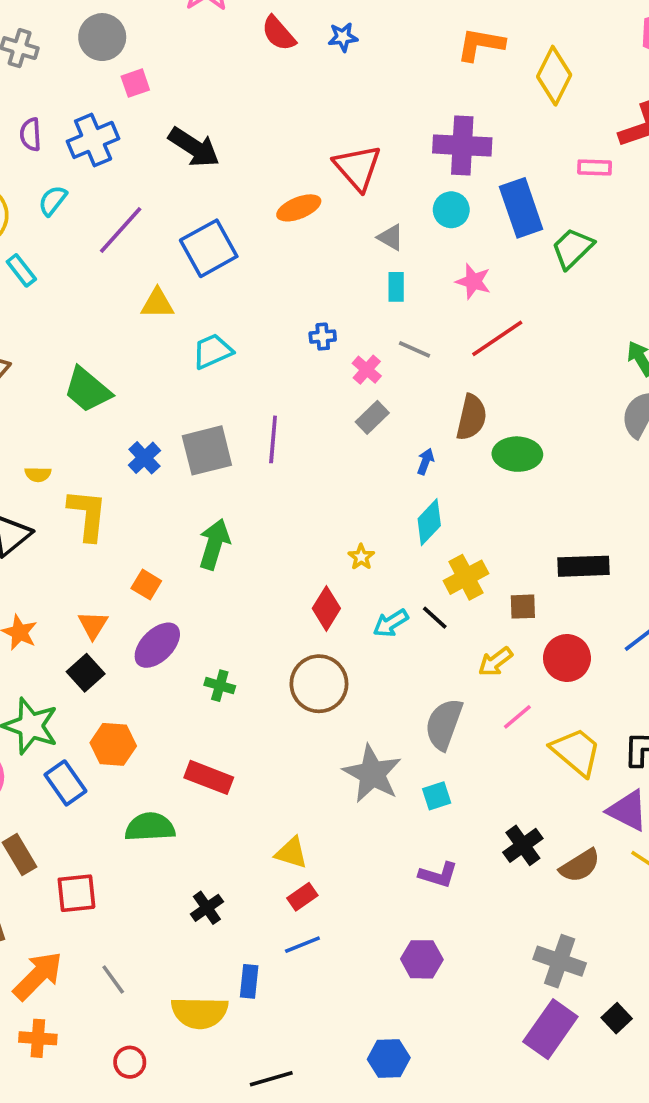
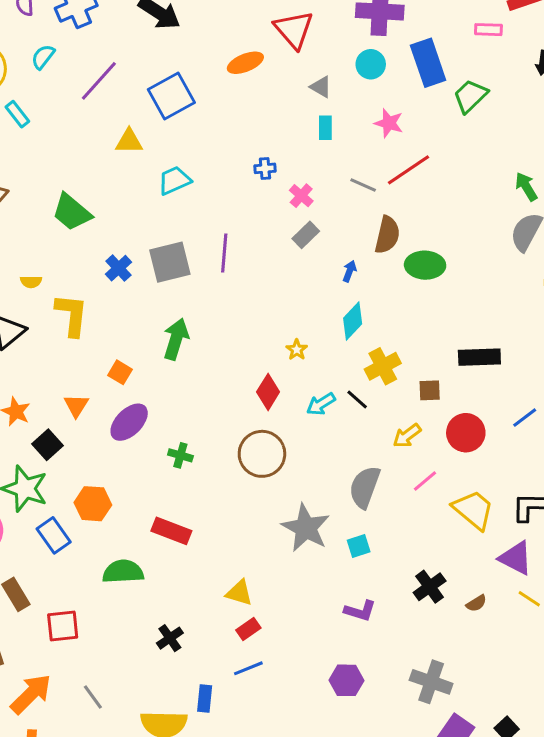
gray line: (414, 349) -> (363, 185), moved
black square: (86, 673) -> (48, 445), moved
brown semicircle: (580, 866) -> (476, 603), size x0.6
gray cross: (560, 961) -> (431, 682), moved

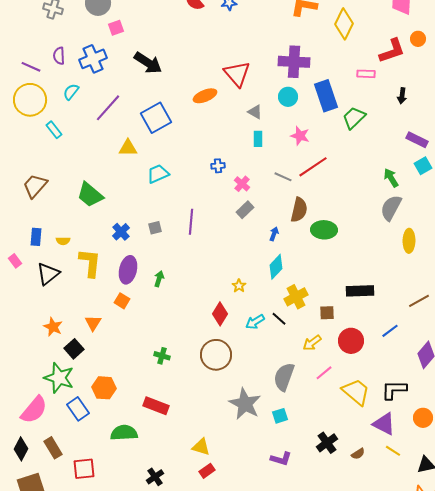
gray square: (170, 262) -> (155, 228), size x0.5
green arrow: (176, 339) -> (159, 279), size x0.6
purple ellipse: (129, 422) -> (128, 270), moved, turned -32

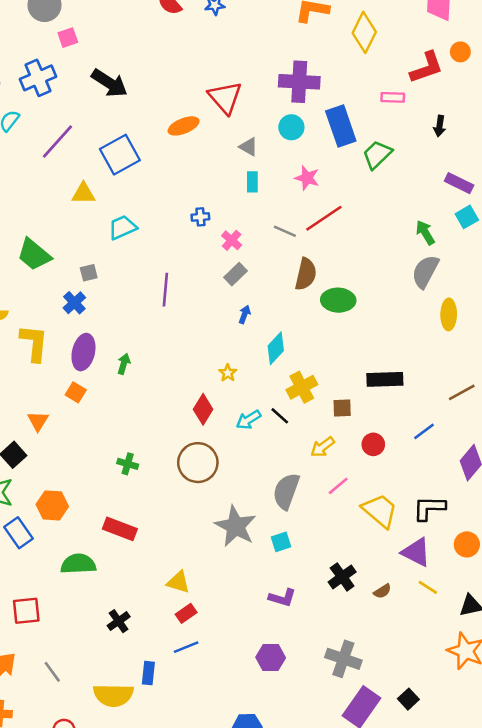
gray square: (155, 228) -> (89, 273), moved
blue arrow: (274, 234) -> (245, 314), moved
red circle: (351, 341) -> (373, 444), size x0.7

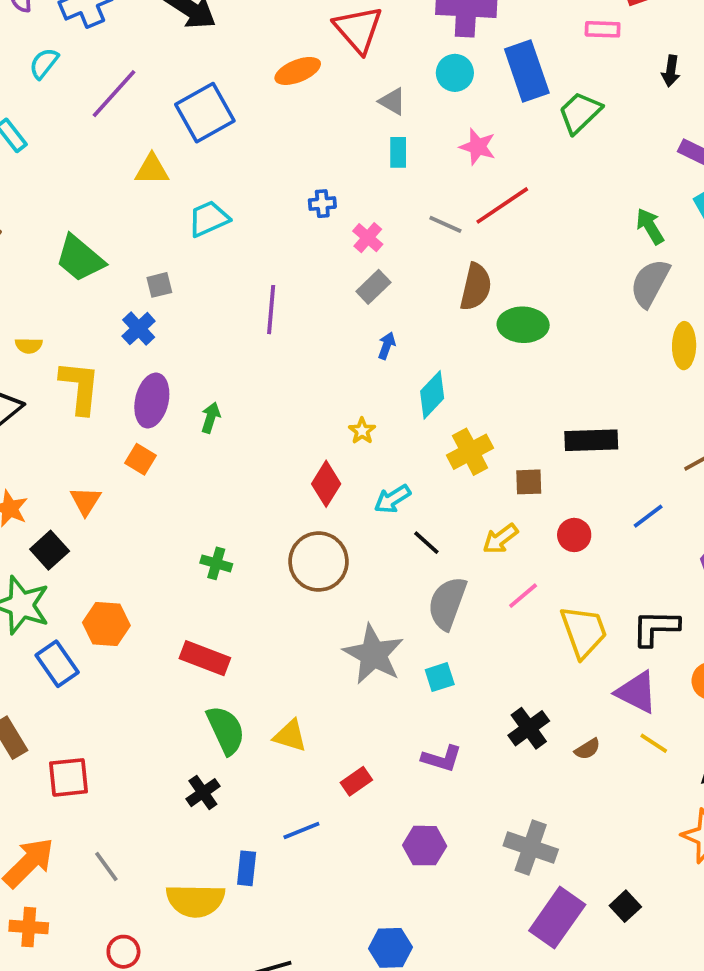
black line: (280, 416) -> (426, 543), moved
yellow trapezoid: (380, 511) -> (584, 632), turned 30
green semicircle: (78, 564) -> (226, 730), moved, turned 68
red rectangle: (186, 613) -> (356, 781), moved

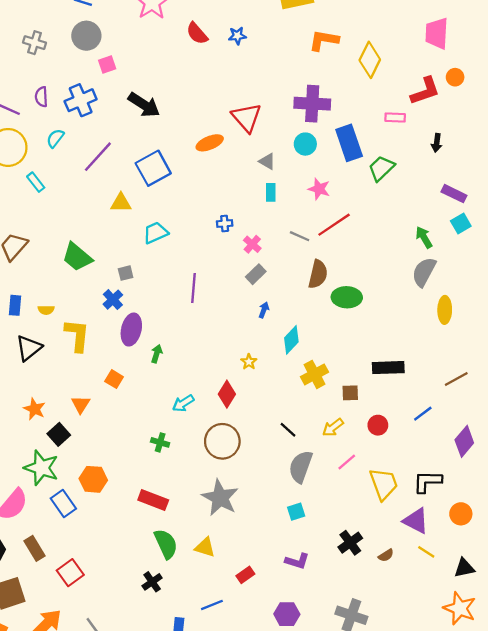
purple ellipse: (152, 401) -> (131, 330), moved
cyan arrow: (392, 499) -> (183, 403), moved
gray star: (373, 654) -> (220, 498), moved
red square: (69, 777) -> (70, 573), turned -30

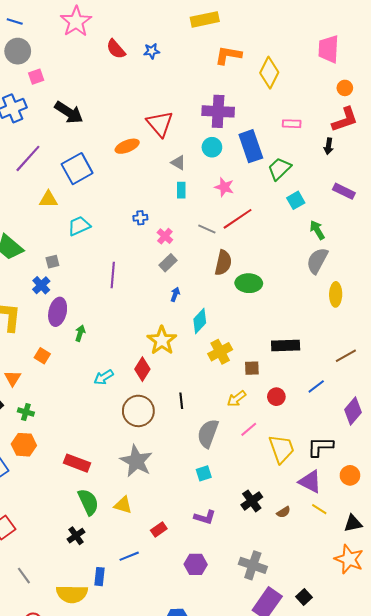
red L-shape: (425, 91) -> (345, 120), moved
cyan square: (461, 224) -> (296, 200), moved
yellow star: (249, 362) -> (162, 340), size x2.0
black line: (288, 430) -> (181, 401), moved, turned 42
green cross: (160, 442) -> (26, 412), moved

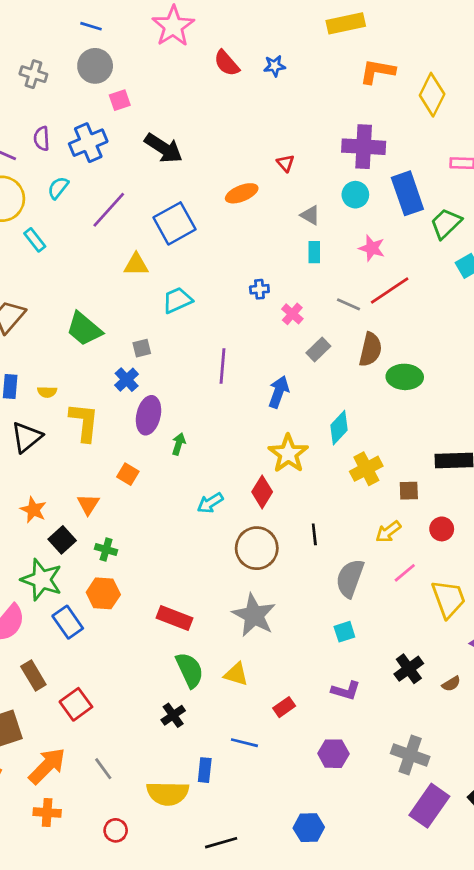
red triangle: (160, 124) -> (285, 163), size x0.5
gray rectangle: (168, 263) -> (318, 349), moved
blue arrow: (175, 294) -> (279, 392), moved, size x1.6
blue line: (129, 556) -> (244, 743), turned 36

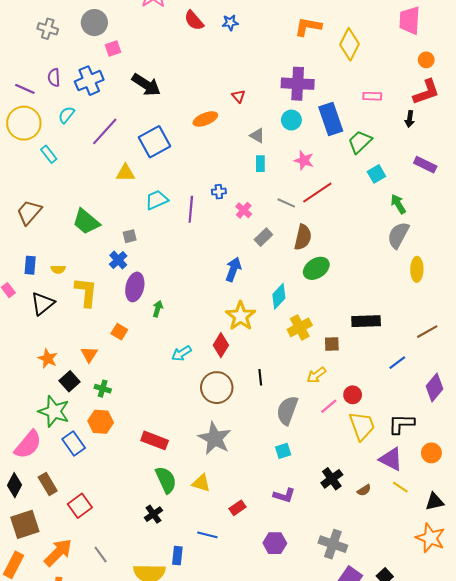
purple line: (222, 366) -> (191, 209), moved
green ellipse: (405, 377) -> (316, 268), moved, turned -35
red circle: (442, 529) -> (353, 395), moved

